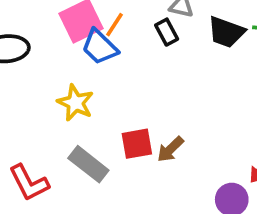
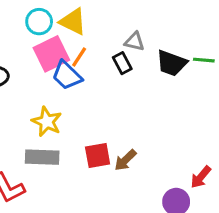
gray rectangle: (88, 164) -> (42, 157), moved, turned -36

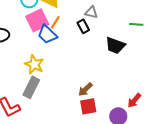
black trapezoid: (172, 63) -> (115, 45), moved
red square: (98, 156) -> (88, 106), moved
gray rectangle: (42, 157) -> (31, 87), turned -65

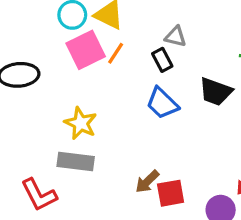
blue trapezoid: (47, 34) -> (162, 103), moved
gray rectangle: (31, 87) -> (76, 162), turned 70
brown arrow: (85, 89) -> (147, 182), moved

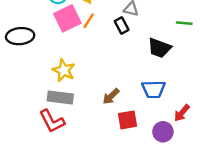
blue trapezoid: (162, 103) -> (153, 89), moved, turned -45
brown arrow: (147, 182) -> (111, 96), moved
red L-shape: (39, 195) -> (52, 121), moved

